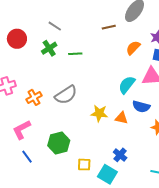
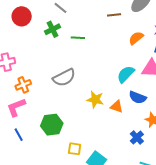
orange cross: (34, 97) -> (23, 85), moved
blue cross: (120, 155) -> (137, 138), moved

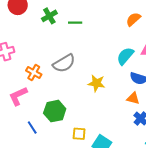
orange cross: (23, 85) -> (34, 72), moved, turned -35
orange triangle: (117, 107) -> (133, 98), moved
blue line: (19, 135) -> (32, 127), moved

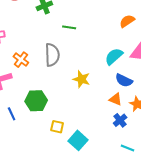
green line: (75, 23) -> (69, 27), moved
gray semicircle: (64, 63) -> (52, 55), turned -70

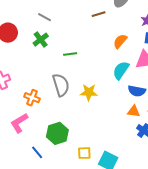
orange semicircle: (127, 21) -> (120, 41), moved
yellow star: (81, 79) -> (89, 92), moved

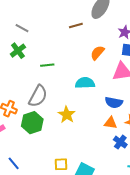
cyan semicircle: (121, 70) -> (85, 83), moved, turned 54
gray semicircle: (61, 85) -> (38, 96), turned 45
yellow star: (89, 92) -> (67, 115), moved, turned 30
green hexagon: (57, 133) -> (32, 123), moved

